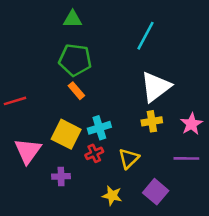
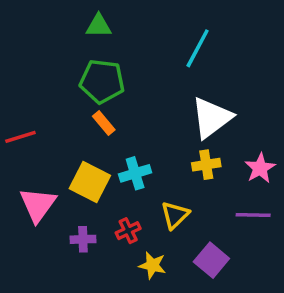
red cross: (94, 153) -> (128, 231), moved

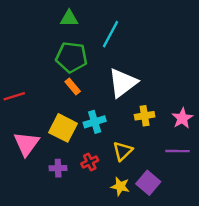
cyan line: (198, 48) -> (110, 34), moved
white triangle: (211, 118) -> (123, 83), moved
yellow star: (152, 265) -> (120, 186), moved

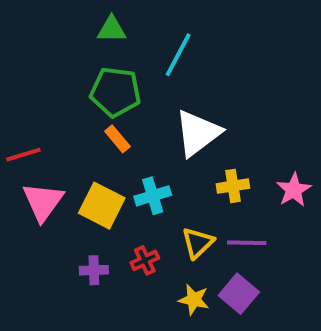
pink triangle: (26, 144) -> (43, 202), moved
purple line: (177, 151) -> (247, 243), moved

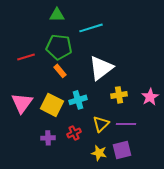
cyan line: (178, 55) -> (91, 28), turned 45
red line: (23, 155) -> (26, 57), moved
purple square: (239, 294) -> (122, 150), turned 36

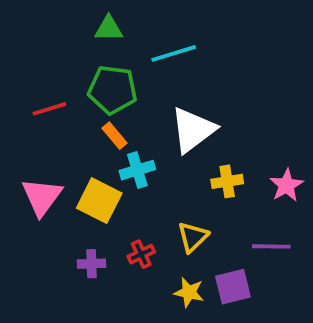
cyan cross: (78, 100) -> (137, 170), moved
purple line: (126, 124) -> (271, 246), moved

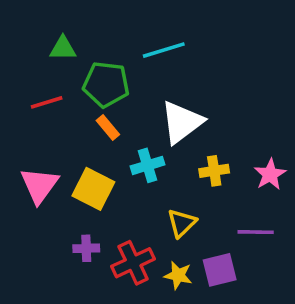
green triangle: (109, 29) -> (63, 48), moved
cyan cross: (137, 170) -> (148, 165), moved
red cross: (141, 254) -> (133, 263), moved, size x1.6

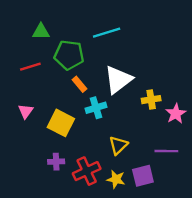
orange rectangle: (108, 128) -> (80, 84), moved
yellow cross: (214, 171) -> (151, 100), moved
pink triangle: (39, 185) -> (26, 111), moved, size x0.6

